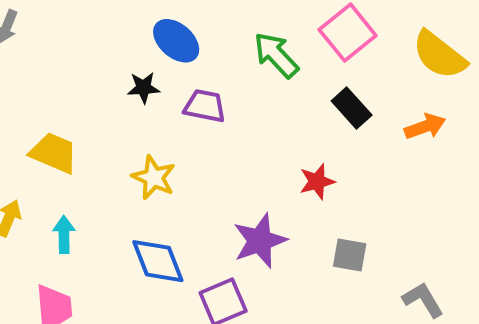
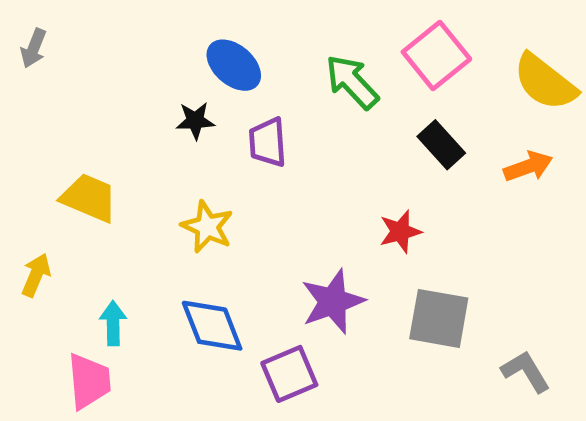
purple trapezoid: (205, 106) -> (268, 142), turned -105
cyan arrow: (64, 235) -> (113, 323), moved
gray square: (350, 255) -> (439, 318), size x1.5

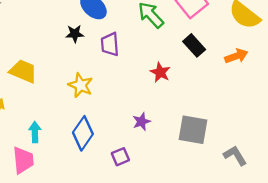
red star: (400, 232) -> (160, 72), moved, turned -30
purple star: (333, 302) -> (141, 122), size x0.6
blue diamond: (212, 326) -> (83, 133), turned 56
purple square: (289, 374) -> (120, 157), size x0.7

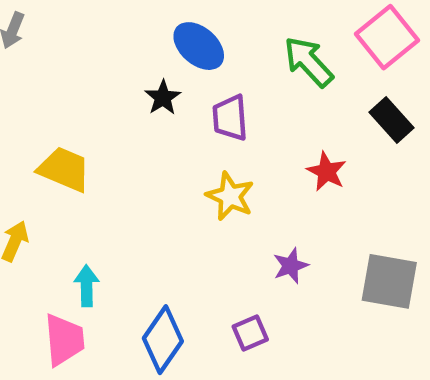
black star: (75, 34) -> (163, 98), turned -30
yellow star: (81, 85) -> (230, 196), moved
blue diamond: (83, 133) -> (163, 340), moved

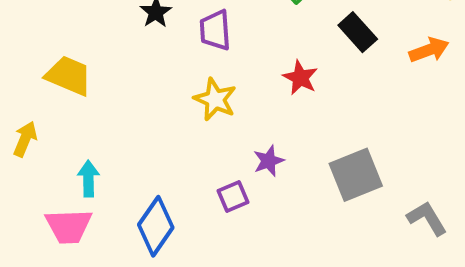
gray square: (389, 281) -> (356, 175), turned -32
purple square: (250, 333) -> (233, 196), moved
pink trapezoid: (64, 340) -> (69, 226), turned 93

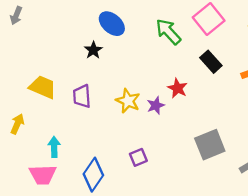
purple trapezoid: (215, 30) -> (82, 96), moved
purple star: (269, 161) -> (156, 105), moved

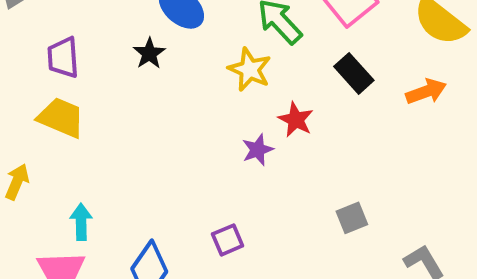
purple trapezoid: (82, 96) -> (63, 57), moved
yellow star: (128, 101) -> (250, 69), moved
gray square: (210, 145) -> (352, 218), size x0.6

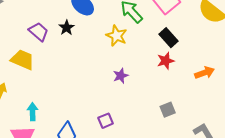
purple trapezoid: (63, 57) -> (39, 32), moved, turned 135
orange arrow: (426, 92) -> (205, 73), moved
red star: (296, 120) -> (166, 61), moved, turned 30

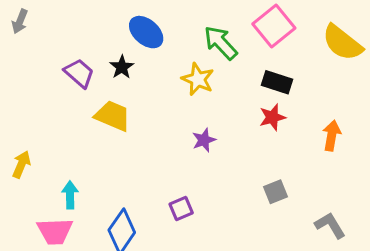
black rectangle: (169, 38) -> (277, 82), turned -30
yellow trapezoid: (23, 60) -> (113, 116), moved
orange arrow: (205, 73) -> (332, 136), turned -60

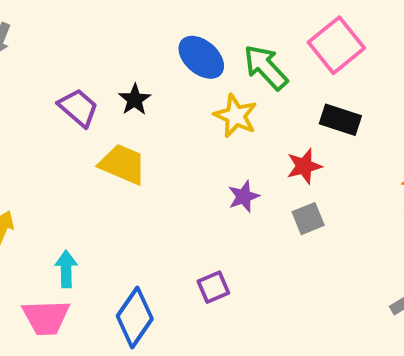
blue ellipse: (146, 32) -> (201, 57), moved
red star: (272, 117) -> (304, 166), moved
gray square: (275, 192) -> (308, 219), moved

